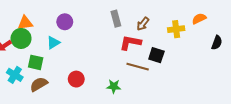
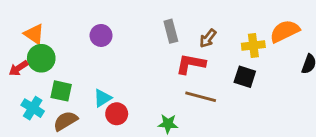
orange semicircle: (199, 19) -> (285, 31), size x1.5
orange triangle: (25, 23) -> (34, 34), moved, turned 42
cyan triangle: (53, 43) -> (102, 98), moved
black square: (156, 55) -> (245, 77), moved

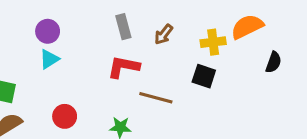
red L-shape: (191, 64) -> (123, 67), moved
cyan triangle: (102, 98) -> (49, 59), moved

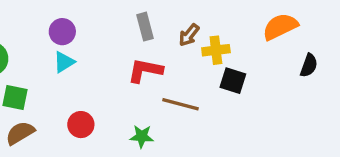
yellow cross: (213, 42) -> (216, 50), moved

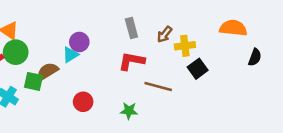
orange semicircle: (280, 27) -> (233, 28), turned 32
purple circle: (62, 32) -> (79, 42), moved
black square: (233, 81) -> (198, 69), turned 36
brown semicircle: (20, 133) -> (47, 71), moved

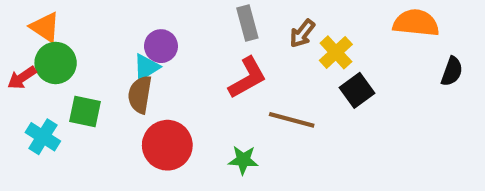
yellow cross: (185, 46) -> (336, 52), turned -36
red L-shape: (131, 61) -> (247, 78), turned 140
brown semicircle: (47, 71) -> (140, 95), moved, turned -50
red circle: (83, 102) -> (167, 145), size x1.5

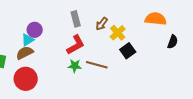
brown semicircle: (140, 95) -> (25, 53), turned 54
red circle: (167, 145) -> (26, 79), moved
green star: (243, 160) -> (75, 66), moved

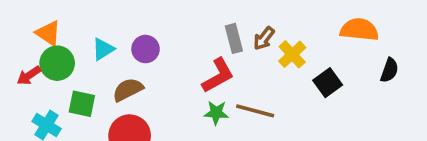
gray rectangle: (76, 19) -> (234, 38), moved
cyan triangle: (28, 40) -> (103, 49), moved
black square: (128, 51) -> (328, 83), moved

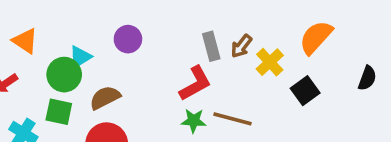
orange semicircle: (359, 30) -> (316, 37), moved, turned -54
purple circle: (146, 49) -> (128, 39), moved
green circle: (57, 63) -> (64, 75), moved

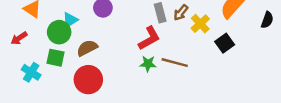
black semicircle: (367, 78) -> (267, 20), moved

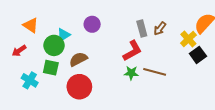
yellow cross: (200, 24) -> (188, 39), moved

